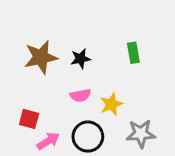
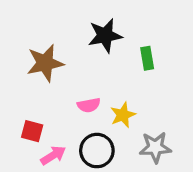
black star: (81, 59) -> (105, 36), moved, size x1.5

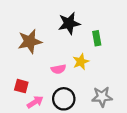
yellow star: (123, 115) -> (81, 62), moved

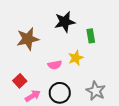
red square: (21, 86) -> (20, 81), turned 32
gray star: (102, 97) -> (96, 91), turned 30

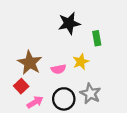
brown star: (28, 39) -> (30, 63), moved, turned -30
gray star: (96, 91) -> (90, 94), moved

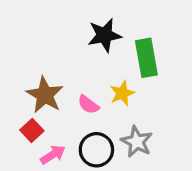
green rectangle: (97, 38) -> (146, 58), size x1.6
pink semicircle: (58, 69) -> (88, 105), turned 48

